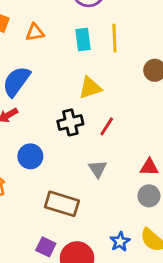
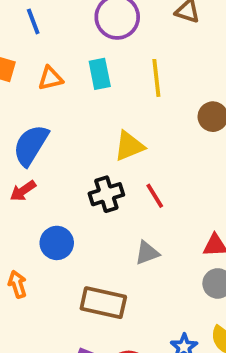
cyan rectangle: (83, 39) -> (100, 74), moved
red line: (107, 126) -> (155, 196), turned -60
gray triangle: (98, 169) -> (147, 253), turned 48

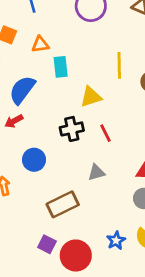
cyan rectangle: (100, 74) -> (61, 67), moved
yellow line: (156, 78) -> (119, 65), moved
brown rectangle: (103, 303) -> (63, 204), turned -44

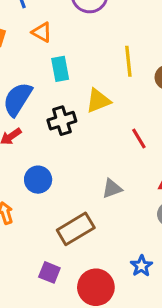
orange triangle: (40, 44) -> (42, 32), moved, turned 42
black cross: (72, 129) -> (62, 121), moved
red line: (106, 133) -> (139, 139), moved
purple square: (47, 244) -> (49, 272), moved

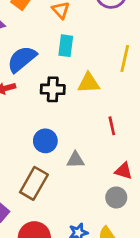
blue circle: (38, 180) -> (45, 141), moved
brown rectangle: (76, 229) -> (34, 183), turned -48

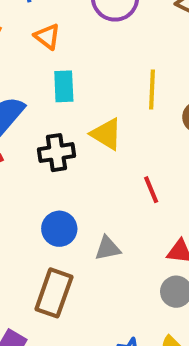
yellow triangle: (89, 83) -> (106, 134), turned 45

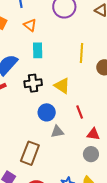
yellow triangle: (106, 134) -> (62, 86), moved
red line: (151, 190) -> (80, 112), moved
blue circle: (59, 229) -> (47, 112), moved

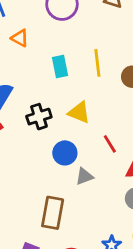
cyan rectangle: (38, 50) -> (60, 66), moved

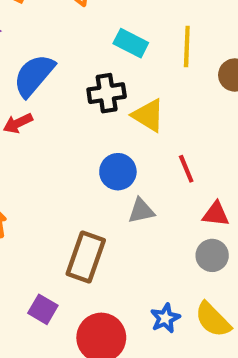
cyan rectangle: (60, 66) -> (131, 43), turned -60
black cross: (39, 117) -> (107, 93), moved

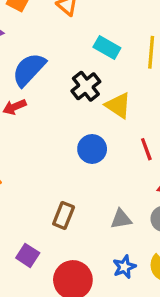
black cross: (107, 93) -> (86, 86), turned -32
gray triangle: (141, 211) -> (121, 219), moved
brown rectangle: (86, 257) -> (64, 215), size x0.7

